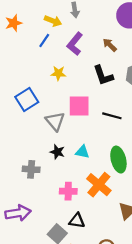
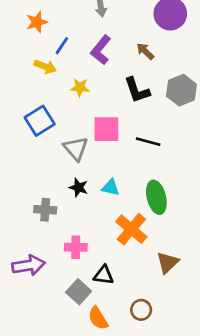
yellow arrow: (53, 21) -> (45, 67), moved
orange star: (14, 23) -> (37, 22), moved
pink cross: (68, 191) -> (76, 247), moved

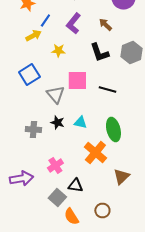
yellow arrow: (45, 67) -> (33, 36), turned -49
gray cross: (45, 210) -> (33, 130), moved
pink cross: (76, 247) -> (55, 166), turned -35

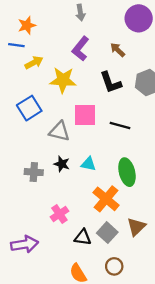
blue line: (45, 20) -> (16, 45), moved, turned 64
yellow star: (58, 50) -> (63, 80), size x1.6
gray triangle: (55, 94) -> (59, 131), turned -36
purple arrow: (21, 178) -> (25, 244), moved
gray square: (57, 198) -> (107, 233), moved

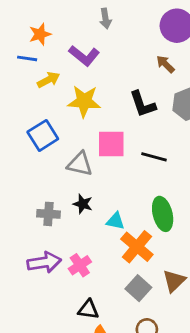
purple L-shape: (80, 49) -> (84, 56), moved, turned -90
brown arrow: (118, 50) -> (165, 64), moved
cyan triangle: (89, 164) -> (116, 221), moved
black triangle: (83, 237) -> (88, 309), moved
purple arrow: (25, 244) -> (44, 262), moved

